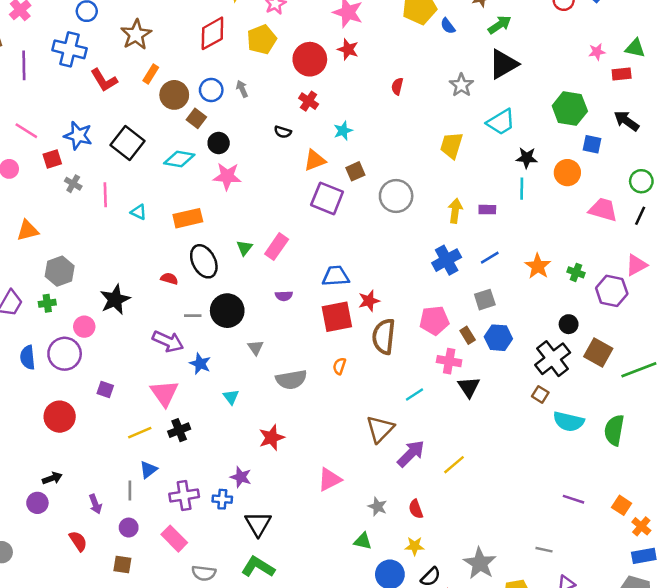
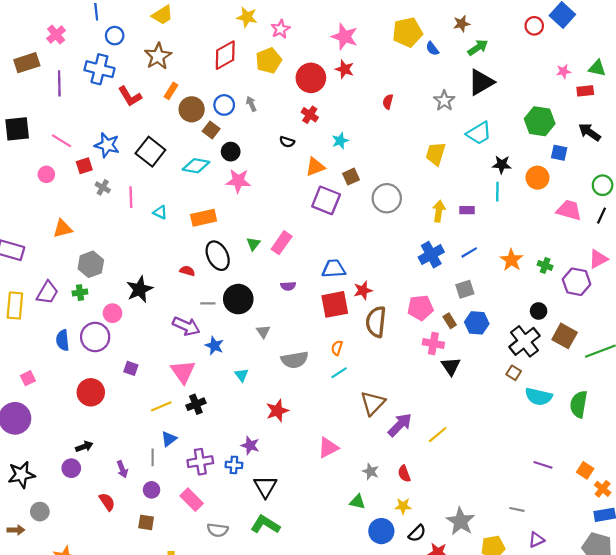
cyan line: (415, 394) -> (339, 373), moved

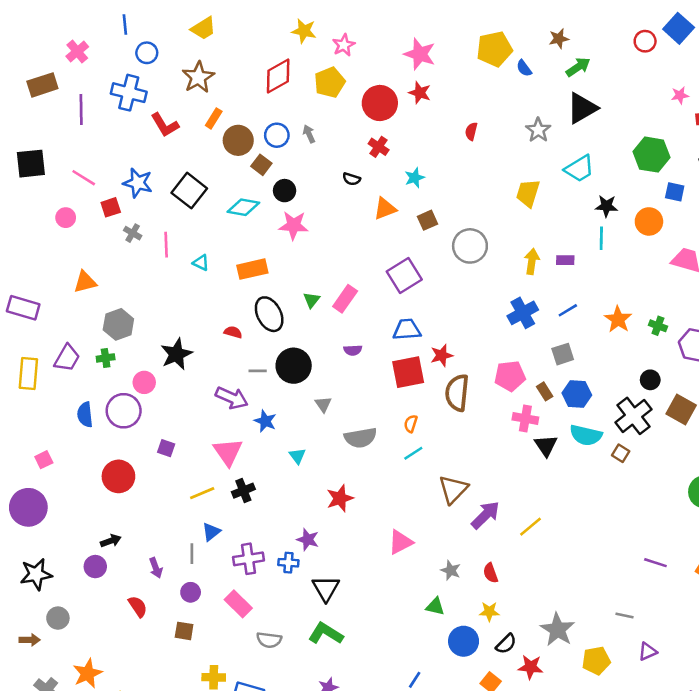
purple square: (326, 200) -> (404, 276), moved, turned 36
cyan semicircle: (539, 397) -> (586, 435), moved

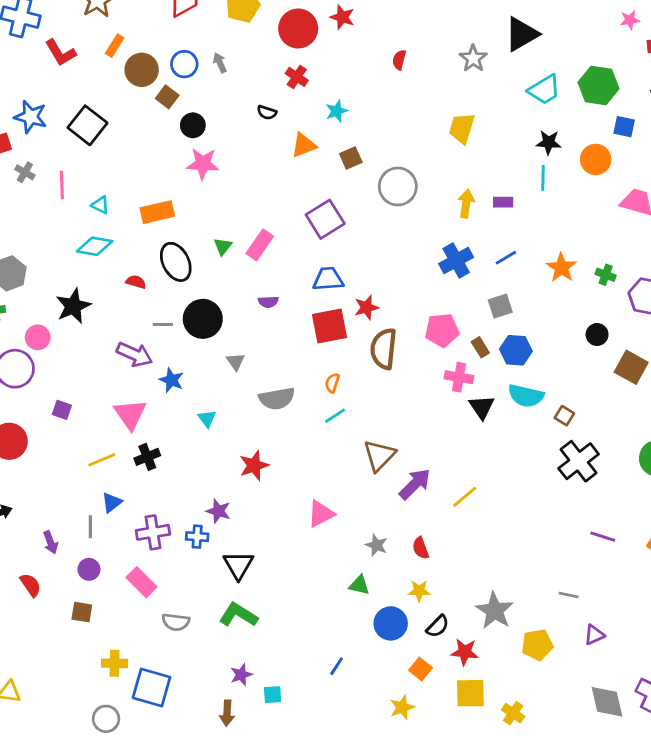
cyan trapezoid: (579, 169) -> (544, 90), moved
cyan diamond: (243, 207) -> (95, 246), moved
black cross: (633, 416) -> (579, 461), moved

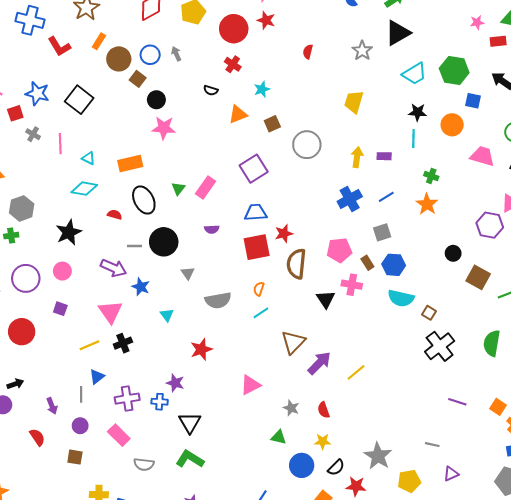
green cross: (606, 275) -> (431, 176), moved
pink circle: (38, 337) -> (62, 271), moved
black triangle: (482, 407) -> (326, 299), moved

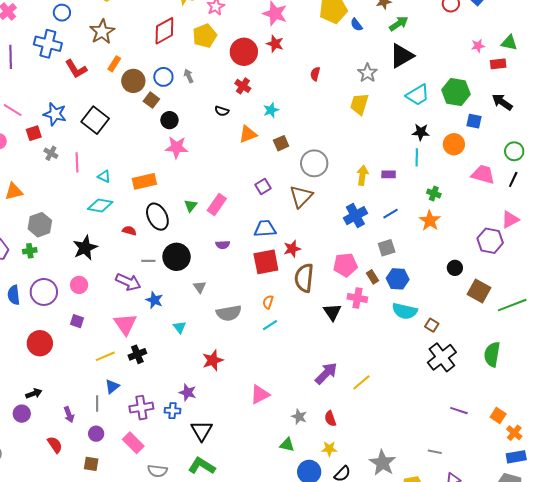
yellow trapezoid: (354, 102) -> (359, 104), moved
purple square: (254, 169) -> (263, 186), size x0.6
brown triangle: (293, 342) -> (301, 196), moved

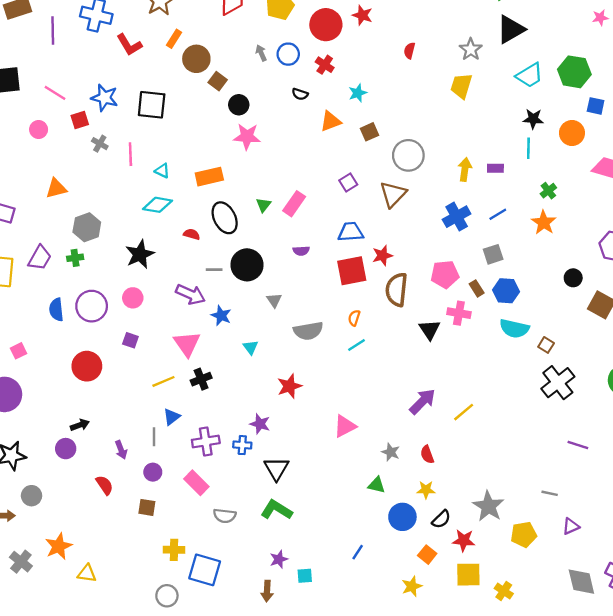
blue circle: (163, 77) -> (288, 54), moved
black square: (95, 120) -> (152, 105), turned -32
green cross: (434, 193) -> (548, 191), turned 32

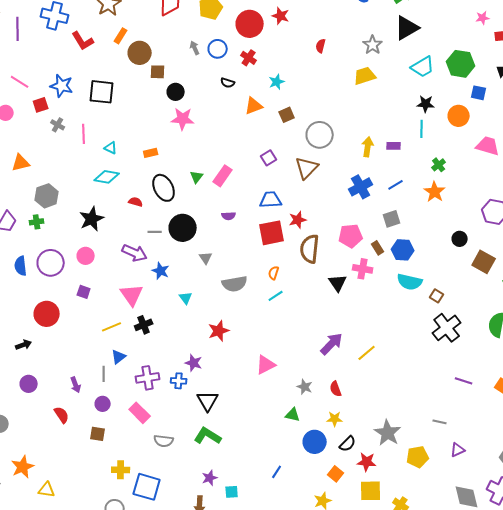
brown square: (218, 81) -> (158, 72), turned -35
yellow trapezoid: (461, 86) -> (365, 76), turned 55
orange rectangle: (209, 177) -> (151, 153), size x0.6
black arrow: (80, 425) -> (24, 345), moved

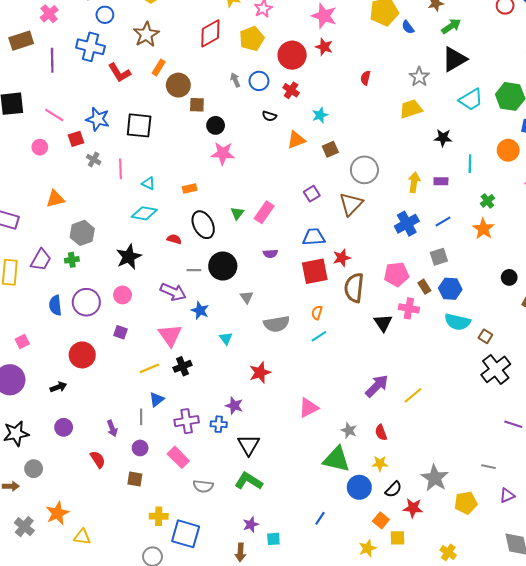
black star: (426, 104) -> (443, 138), moved
green triangle: (293, 415) -> (337, 459), size x1.8
yellow square: (371, 491) -> (398, 538), moved, size x0.7

